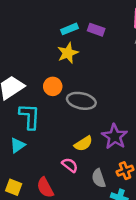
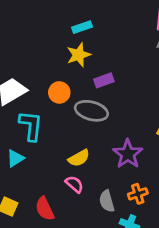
purple rectangle: (96, 30) -> (104, 80), moved, turned -42
yellow semicircle: (83, 144) -> (79, 158), moved

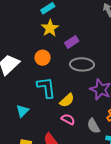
gray ellipse: (91, 111) -> (82, 64), moved
cyan L-shape: (31, 126) -> (46, 87), moved

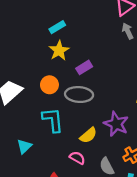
gray ellipse: (82, 64) -> (79, 95), moved
yellow semicircle: (67, 100) -> (88, 135), moved

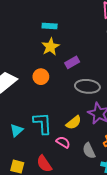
cyan rectangle: (57, 27) -> (50, 26), turned 32
gray ellipse: (79, 95) -> (87, 86), moved
cyan L-shape: (53, 120) -> (43, 123), moved

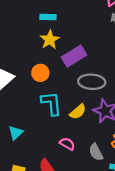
purple rectangle: (72, 62) -> (74, 56), size x1.5
cyan L-shape: (43, 123) -> (51, 103), moved
yellow semicircle: (74, 123) -> (78, 112), moved

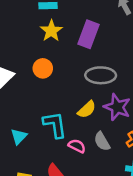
purple rectangle: (74, 56) -> (88, 34), moved, turned -35
cyan L-shape: (51, 103) -> (55, 125), moved
gray semicircle: (96, 152) -> (102, 141), moved

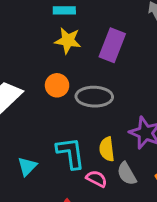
yellow star: (51, 31) -> (68, 40), turned -30
gray ellipse: (101, 75) -> (94, 97), moved
yellow semicircle: (87, 109) -> (107, 149), moved, turned 126

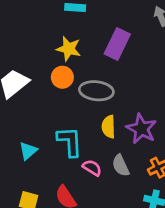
yellow star: (68, 40) -> (69, 49), moved
yellow semicircle: (107, 149) -> (109, 127), moved

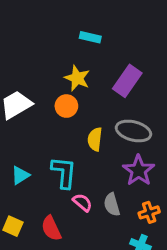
gray ellipse: (96, 91) -> (133, 131), moved
yellow semicircle: (109, 127) -> (95, 139), moved

